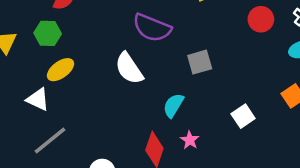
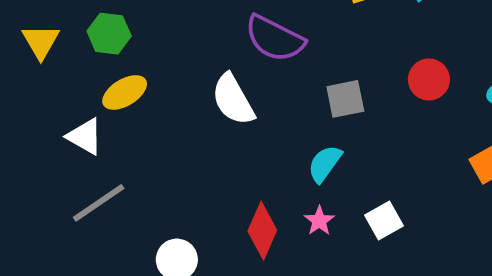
red circle: (261, 19) -> (429, 79), moved
cyan semicircle: (173, 105) -> (325, 164), moved
white square: (243, 116) -> (384, 220), moved

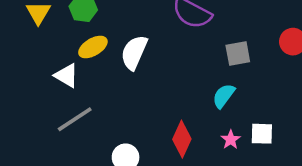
white semicircle: (233, 100) -> (134, 52), moved, turned 52
white square: (384, 220) -> (262, 134), turned 30
pink star: (319, 221) -> (231, 140), moved

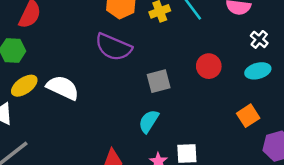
white semicircle: (134, 52) -> (63, 88), turned 96

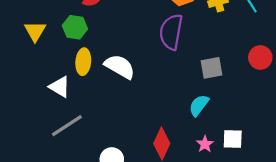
purple semicircle: (113, 47) -> (171, 32), turned 72
yellow ellipse: (24, 86) -> (83, 62), turned -55

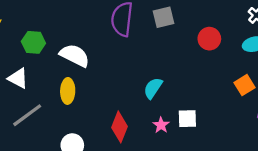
green hexagon: (75, 27) -> (33, 42), moved
yellow ellipse: (83, 62) -> (68, 91), moved
gray square: (212, 68) -> (164, 17), moved

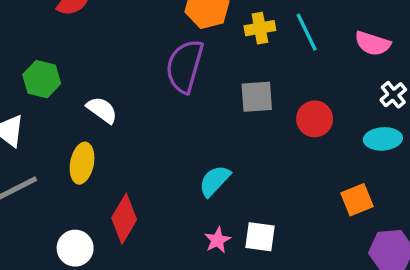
gray square: (164, 17) -> (257, 97), moved
white semicircle: (75, 55) -> (102, 110), size x0.7
red diamond: (119, 127) -> (124, 219), moved

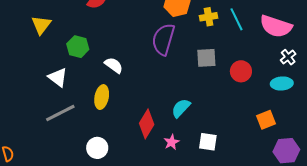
pink semicircle: (373, 43) -> (276, 26), size x1.5
red diamond: (124, 219) -> (147, 124), moved
pink star: (217, 240) -> (172, 142), moved

